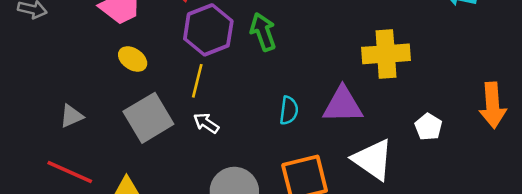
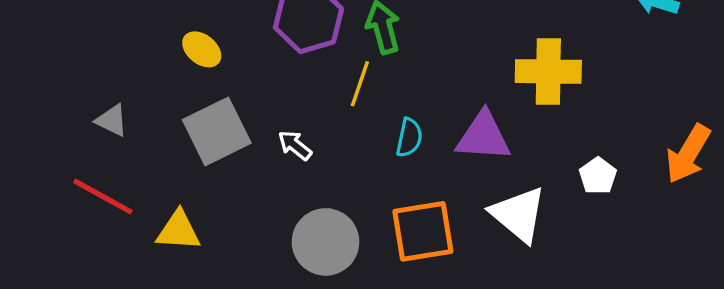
yellow line: (197, 81) -> (360, 84), moved
orange arrow: (493, 105) -> (688, 154), turned 30
gray triangle: (71, 116) -> (112, 120), turned 45

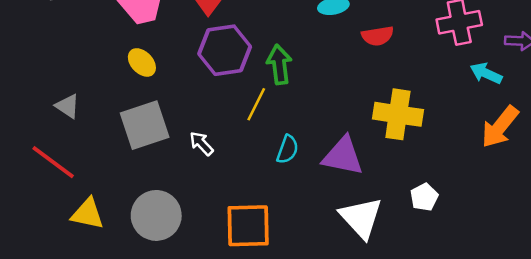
orange arrow: (688, 154) -> (500, 127), moved
yellow triangle: (178, 231) -> (88, 214), moved
orange square: (423, 231) -> (248, 226), moved
gray circle: (326, 242) -> (156, 215), moved

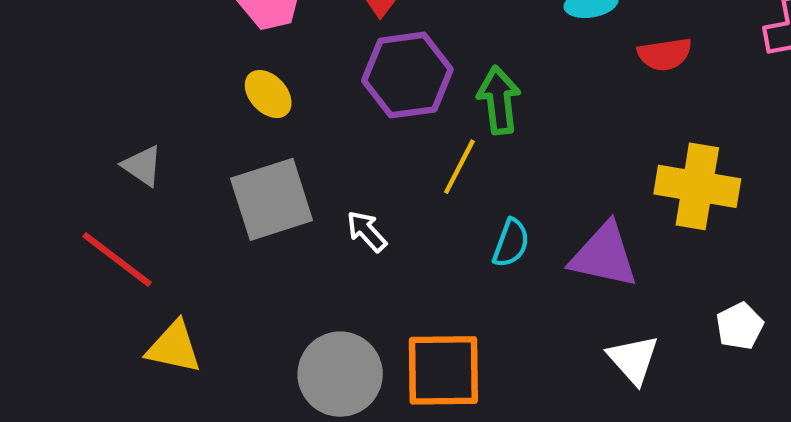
gray circle: (156, 215) -> (340, 374), moved
white triangle: (361, 218) -> (633, 359), size x0.7

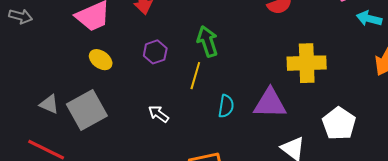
purple hexagon: (407, 75) -> (155, 52), moved, size x0.6
gray square: (272, 199) -> (87, 110), moved
white pentagon: (740, 326) -> (339, 124), size x1.5

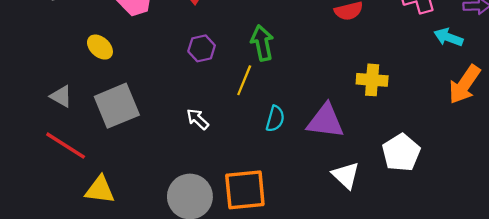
yellow ellipse: (101, 60) -> (100, 47), moved
yellow cross: (307, 63) -> (372, 80), size x0.7
gray triangle: (49, 104) -> (61, 96), moved

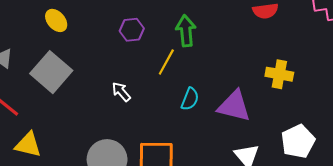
yellow ellipse: (100, 47) -> (56, 20), moved
gray square: (117, 106) -> (51, 72), turned -33

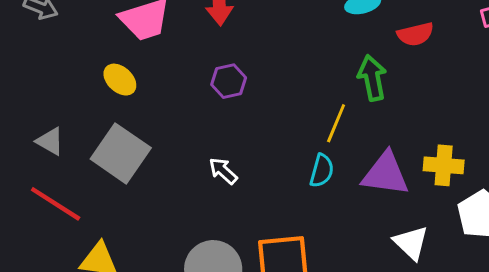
green arrow: (186, 31) -> (372, 78), moved
yellow line: (166, 62) -> (336, 123), moved
yellow cross: (279, 74) -> (444, 165), moved

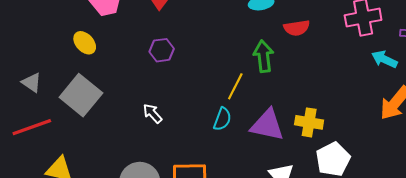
red line: (56, 204) -> (32, 127), turned -57

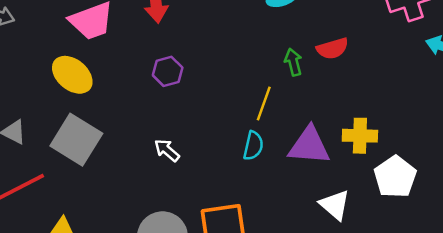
red semicircle: (297, 28) -> (332, 49), moved
yellow ellipse: (85, 43) -> (72, 75), size x1.4
green arrow: (263, 56) -> (293, 62), size x0.7

